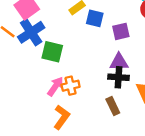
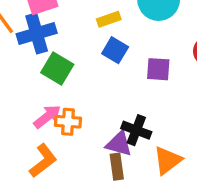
blue square: (95, 18) -> (115, 50), moved
purple triangle: (119, 62) -> (119, 144), moved

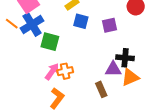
black cross: (136, 130) -> (125, 58), moved
purple triangle: (119, 144) -> (113, 69), moved
orange triangle: (168, 160) -> (130, 77), turned 30

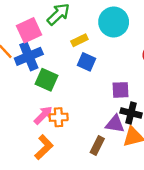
purple square: (110, 25) -> (120, 90), moved
brown rectangle: (101, 89) -> (97, 145), turned 42

